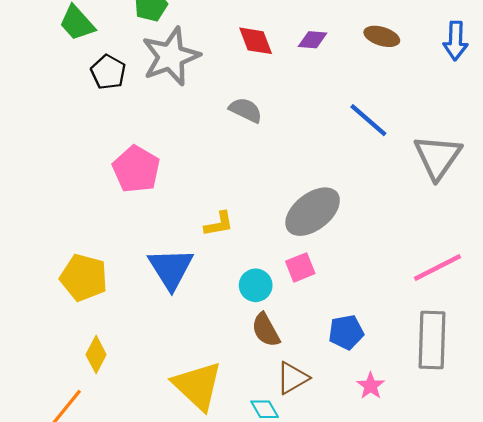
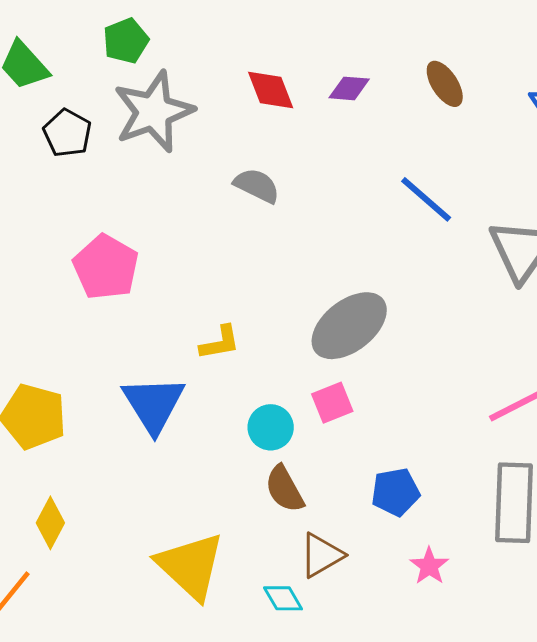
brown ellipse: (382, 36) -> (445, 84), turned 40

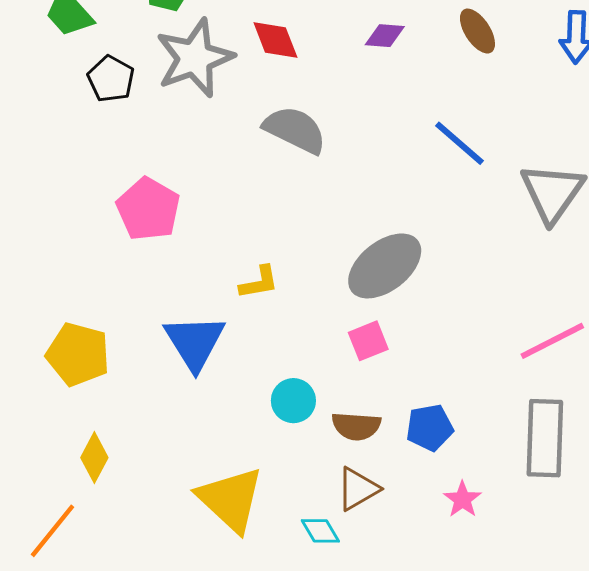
red diamond: (271, 90) -> (275, 40), moved
gray semicircle: (257, 186) -> (295, 130), size x1.4
cyan circle: (271, 427) -> (293, 401), moved
brown semicircle: (284, 489) -> (356, 426), moved, turned -57

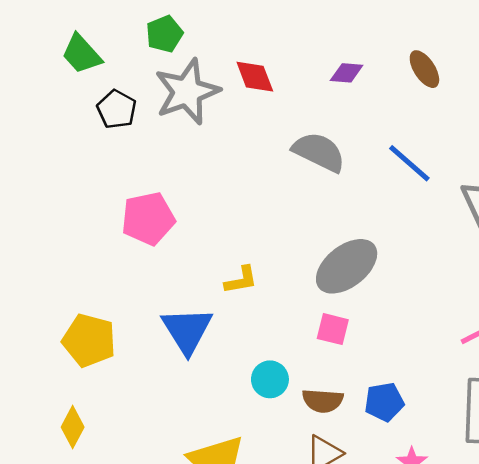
gray semicircle: (295, 130) -> (319, 152), moved
pink pentagon: (148, 209) -> (148, 219), turned 30
pink square: (368, 341) -> (333, 329), turned 36
yellow diamond: (94, 458) -> (73, 427), moved

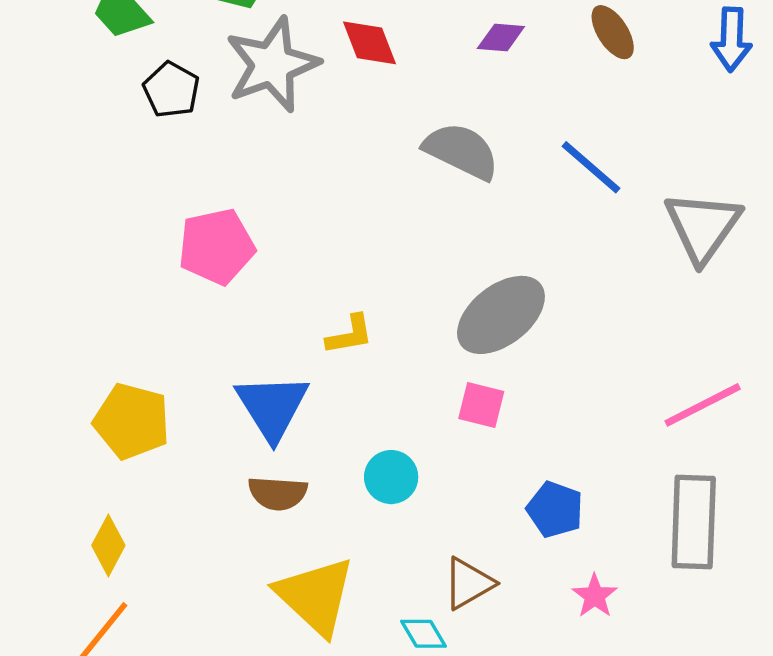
brown semicircle: (323, 401) -> (278, 493), moved
blue pentagon: (384, 402) -> (555, 509), turned 30

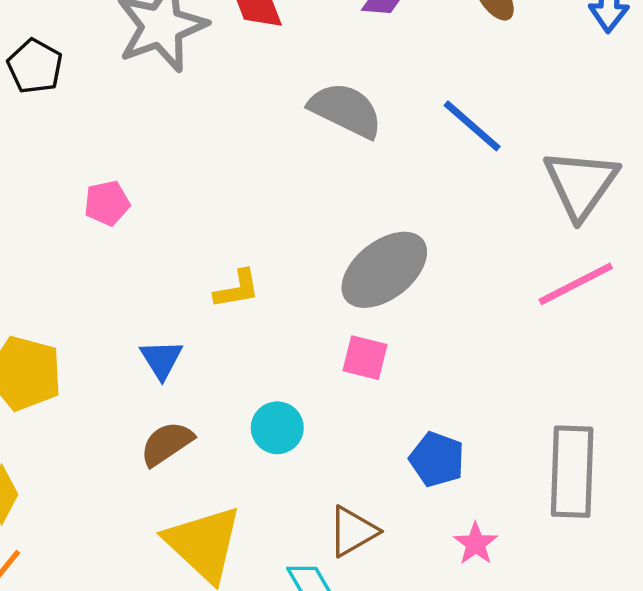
black pentagon: (171, 90) -> (35, 66), moved
pink pentagon: (216, 246) -> (107, 203), size x0.6
pink line: (703, 405) -> (576, 284), moved
blue triangle: (272, 407) -> (161, 359), size x0.6
brown semicircle: (278, 493) -> (167, 444), turned 142

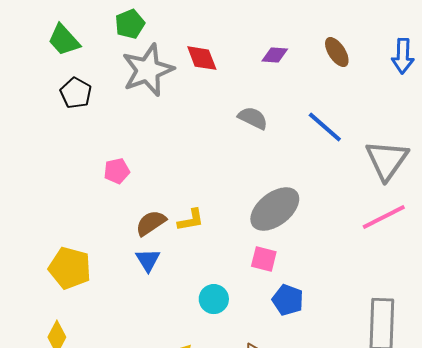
gray semicircle: (346, 110) -> (253, 118), size x0.7
brown semicircle: (167, 444) -> (151, 223), moved
blue pentagon: (437, 459) -> (288, 300), moved

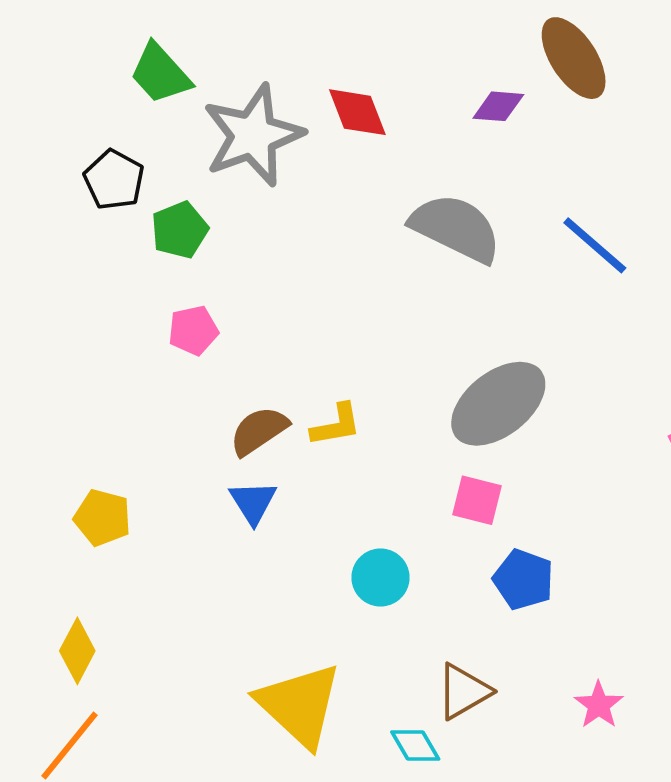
green pentagon: (130, 24) -> (180, 230), moved
green trapezoid: (64, 40) -> (160, 74), moved
brown ellipse: (337, 52) -> (574, 58), moved, size x1.4
gray semicircle: (253, 118) -> (456, 228), size x1.6
yellow pentagon: (70, 268) -> (102, 518), size x0.7

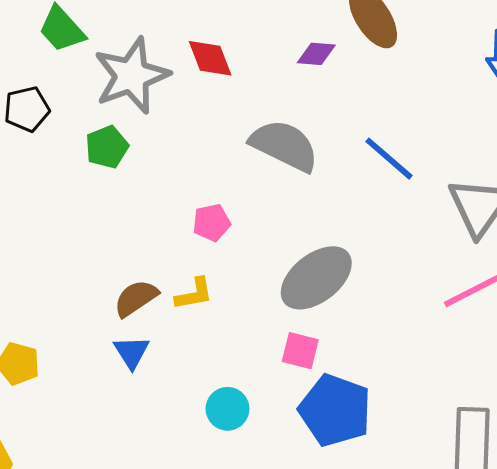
black pentagon: (114, 180) -> (27, 109), turned 30
green pentagon: (180, 230) -> (107, 147), moved
pink pentagon: (193, 330) -> (212, 223), moved
blue pentagon: (523, 579) -> (335, 410), size x1.6

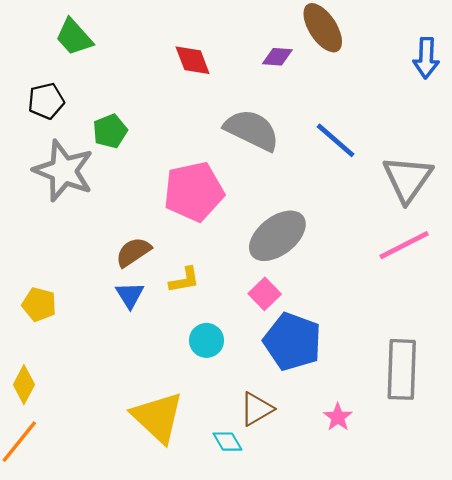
gray star: (132, 76) -> (64, 171), moved, turned -30
pink pentagon: (212, 223) -> (194, 192), size x2.0
yellow L-shape: (194, 294) -> (184, 280), moved
pink square: (300, 351) -> (265, 294), turned 32

